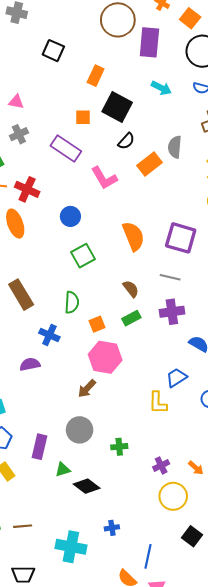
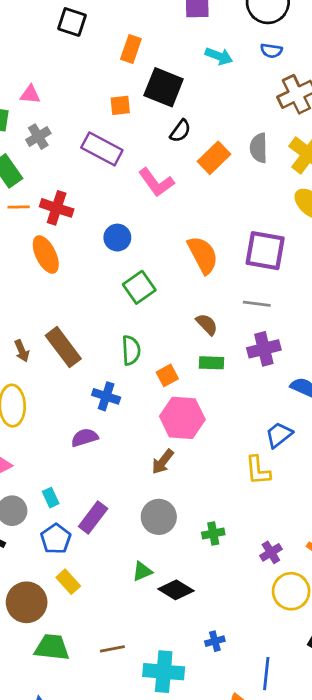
gray semicircle: (175, 147) -> (259, 148), moved
green rectangle: (131, 318) -> (211, 363), turned 36
purple rectangle: (40, 447) -> (93, 517), moved, turned 30
brown line: (23, 526) -> (112, 649), moved

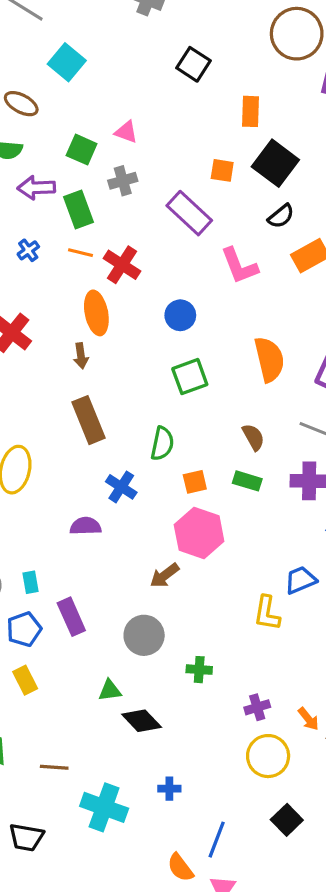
orange rectangle: (131, 49) -> (251, 111), turned -32
brown arrow: (22, 351) -> (81, 356), moved
purple rectangle: (93, 517) -> (71, 617), turned -76

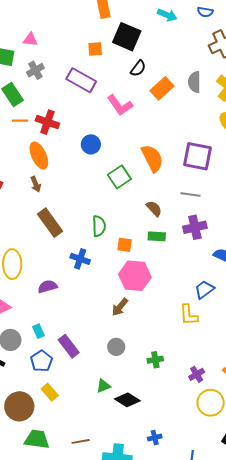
green square: (190, 377) -> (119, 177), moved
orange square: (195, 482) -> (125, 245), turned 35
purple semicircle: (85, 526) -> (48, 287), moved
gray circle: (144, 635) -> (116, 347), size x0.7

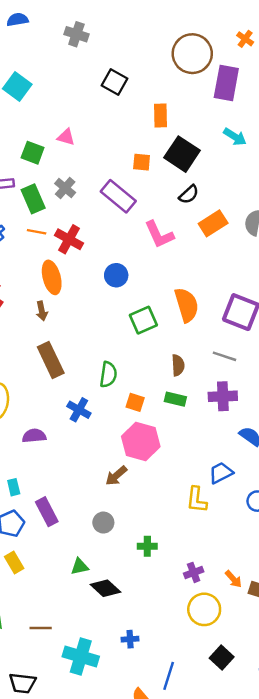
gray cross: (35, 70) -> (65, 188), moved, turned -30
brown semicircle: (154, 209) -> (178, 365), turned 30

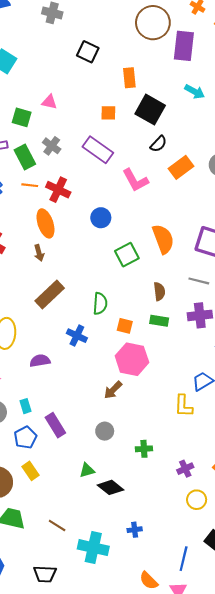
orange square: (142, 162) -> (108, 113), moved
brown rectangle: (51, 360) -> (50, 294), turned 76
yellow circle: (204, 609) -> (197, 500), size x0.7
brown line: (41, 628) -> (57, 526), turned 36
blue line: (169, 676) -> (184, 559), moved

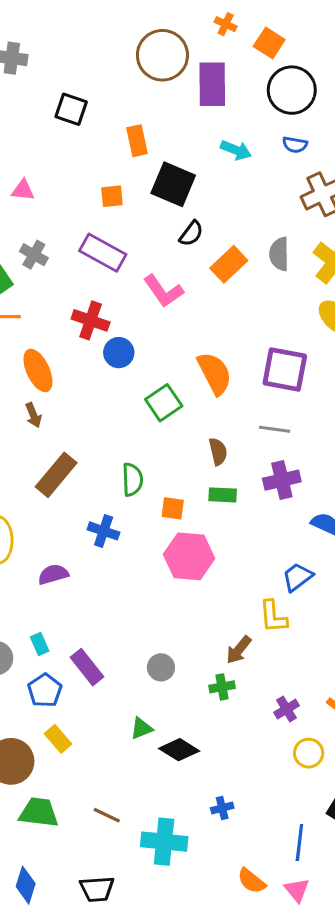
red cross: (58, 190) -> (91, 320), moved
brown arrow: (113, 390) -> (239, 650), moved

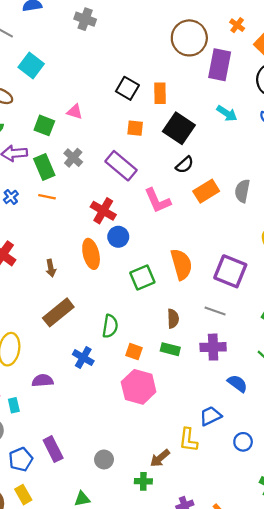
black square: (71, 109) -> (127, 88), moved
orange ellipse: (38, 370) -> (91, 254), moved
cyan rectangle: (40, 644) -> (14, 405), moved

